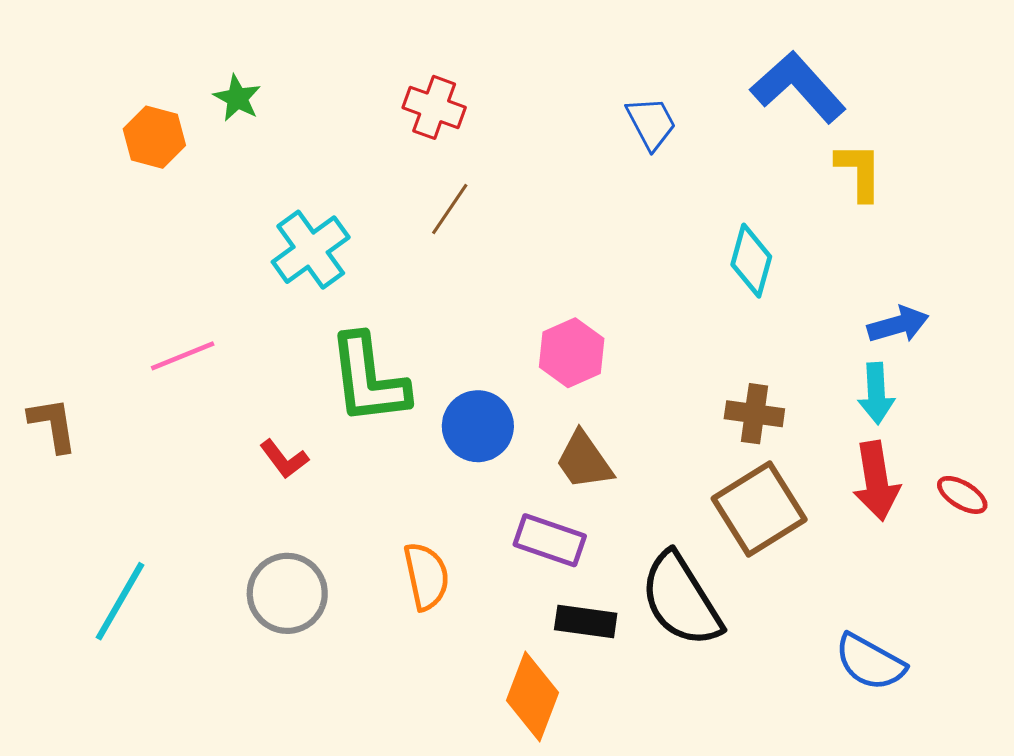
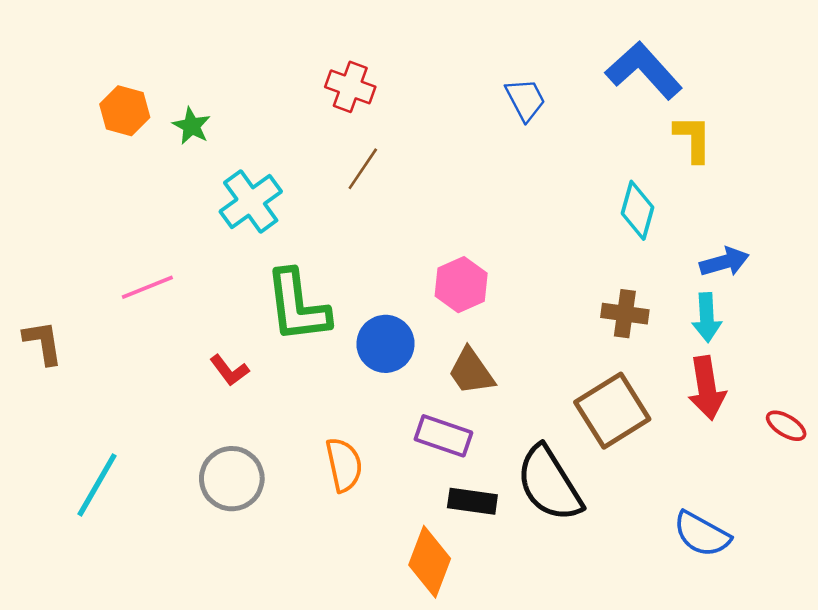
green star: (237, 98) -> (191, 126), moved
cyan diamond: (751, 261) -> (637, 210), moved
brown cross: (754, 414) -> (625, 314), moved
red ellipse: (962, 495) -> (786, 426), moved

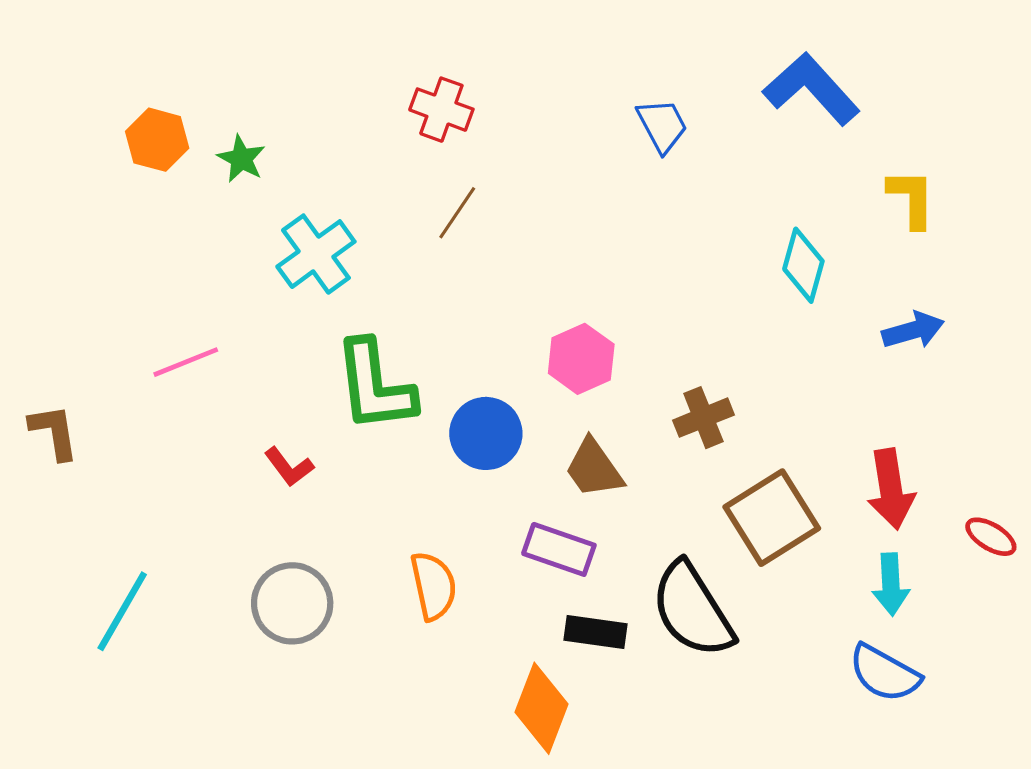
yellow L-shape: (693, 139) -> (911, 198), moved
brown cross: (625, 314) -> (703, 418), moved, turned -30
cyan arrow: (707, 317) -> (891, 584), moved

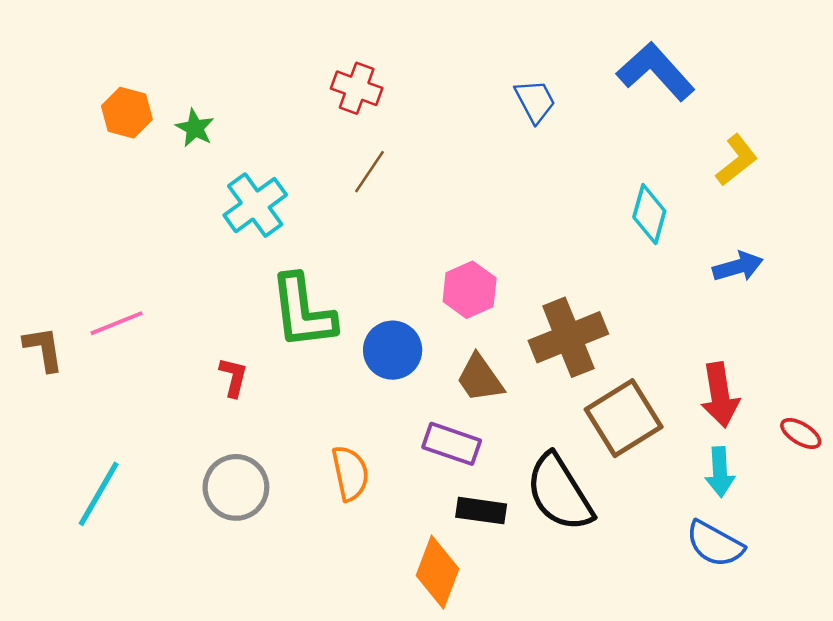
yellow L-shape: (911, 198) -> (737, 160), turned 52
pink line: (186, 362) -> (117, 323), moved
brown cross: (703, 418) -> (568, 337), size x1.6
red L-shape: (289, 467) -> (233, 377), turned -129

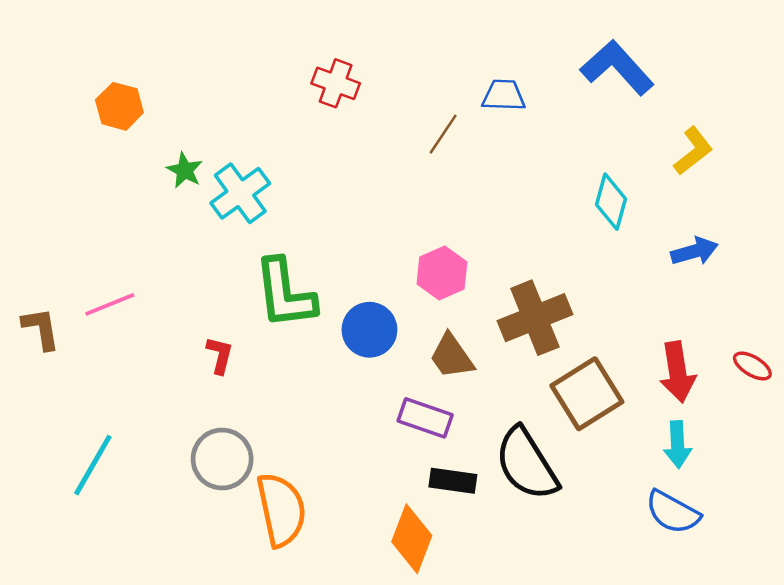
blue trapezoid: (535, 101) -> (504, 95), turned -60
green star: (195, 128) -> (185, 170), moved
brown line: (369, 172) -> (443, 134), moved
red ellipse: (801, 434) -> (752, 366), moved
orange semicircle: (350, 473) -> (281, 510), moved, size x1.4

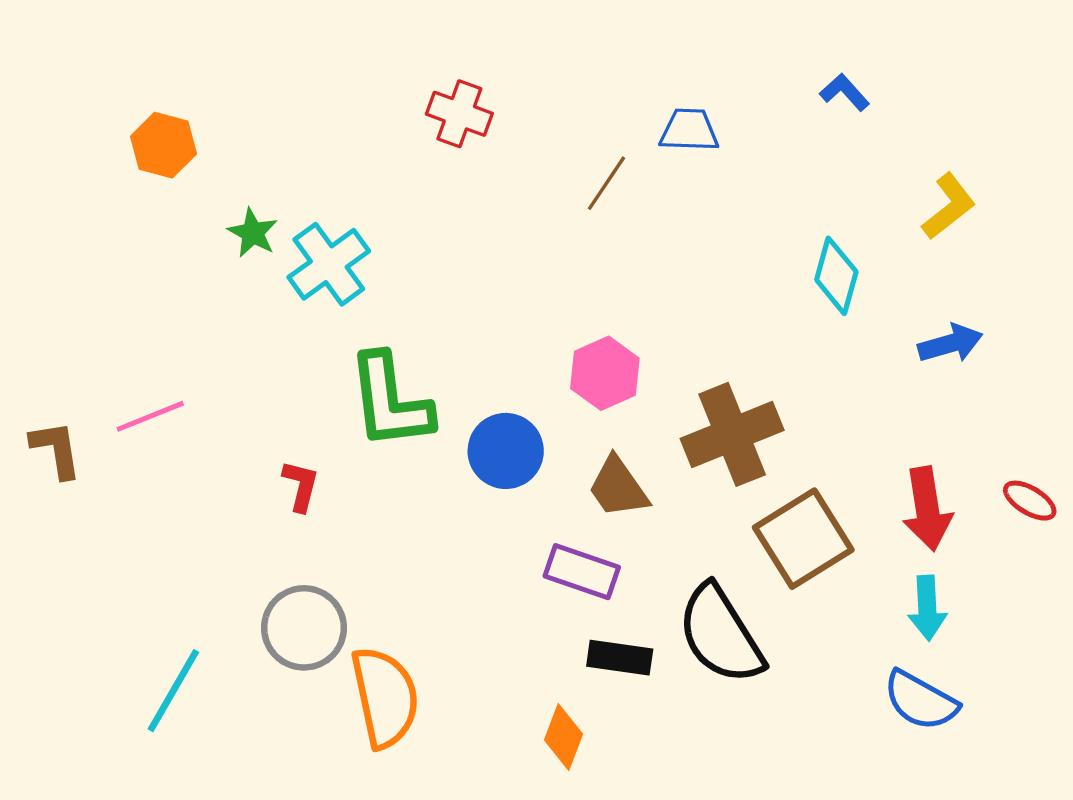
blue L-shape: (617, 68) -> (845, 92), size x0.5
cyan line: (93, 465) -> (173, 691), moved
orange diamond: (412, 539) -> (564, 737), size x0.7

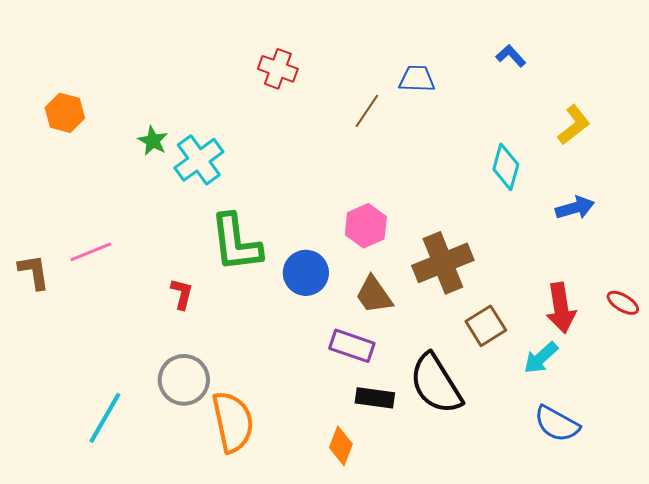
orange hexagon: (163, 145) -> (65, 113), moved
brown square: (803, 539) -> (486, 326), size x0.7
cyan arrow: (927, 608) -> (541, 358), moved, turned 51

